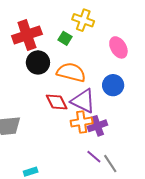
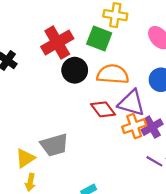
green square: (65, 38) -> (99, 38), size x1.6

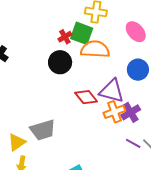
red cross: (57, 43) -> (65, 37), moved, size x0.5
orange semicircle: (113, 74) -> (95, 49), moved

